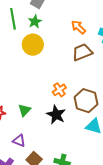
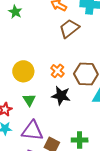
yellow circle: (33, 45) -> (23, 71), moved
purple triangle: (19, 141) -> (32, 131), size x1.6

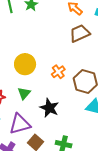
black star: (61, 96) -> (49, 108), moved
purple triangle: (32, 131) -> (20, 124), turned -35

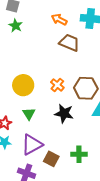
brown trapezoid: (80, 33) -> (69, 43), turned 60
black star: (49, 108) -> (64, 113), moved

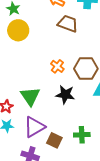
yellow circle: (23, 85) -> (18, 30), moved
green triangle: (29, 114) -> (30, 96), size x1.5

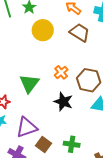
yellow circle: (18, 30) -> (43, 30), moved
green triangle: (30, 96) -> (29, 83), moved

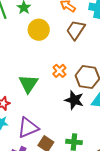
brown trapezoid: (80, 33) -> (76, 30), turned -85
black star: (63, 102) -> (74, 100), moved

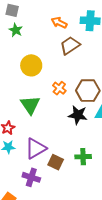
yellow circle: (39, 30) -> (31, 65), moved
brown trapezoid: (76, 30) -> (70, 45), turned 30

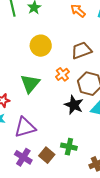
brown trapezoid: (70, 45) -> (81, 50), moved
brown square: (56, 162) -> (47, 155), moved
purple cross: (31, 177) -> (23, 157), moved

